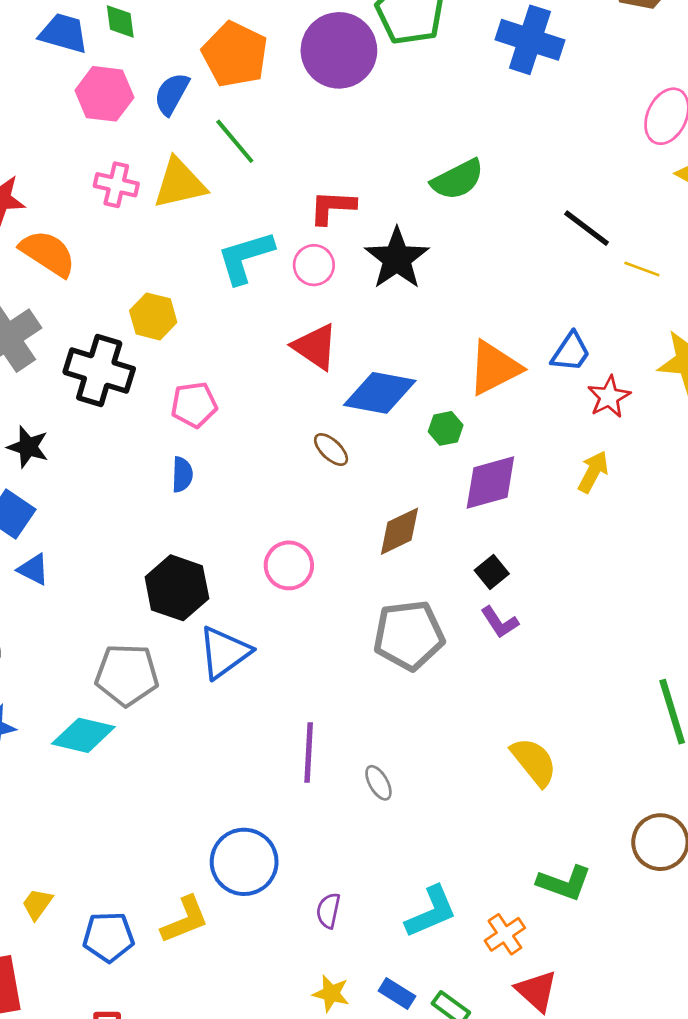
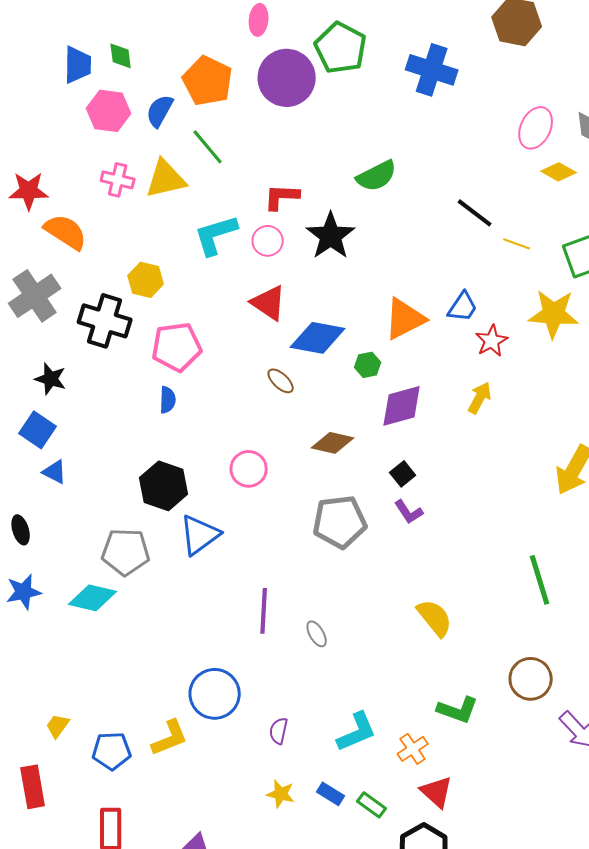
blue trapezoid: (64, 33) -> (78, 65), turned 75
pink pentagon: (194, 405) -> (177, 347), size x1.4
brown diamond: (400, 531) -> (333, 443), turned 39

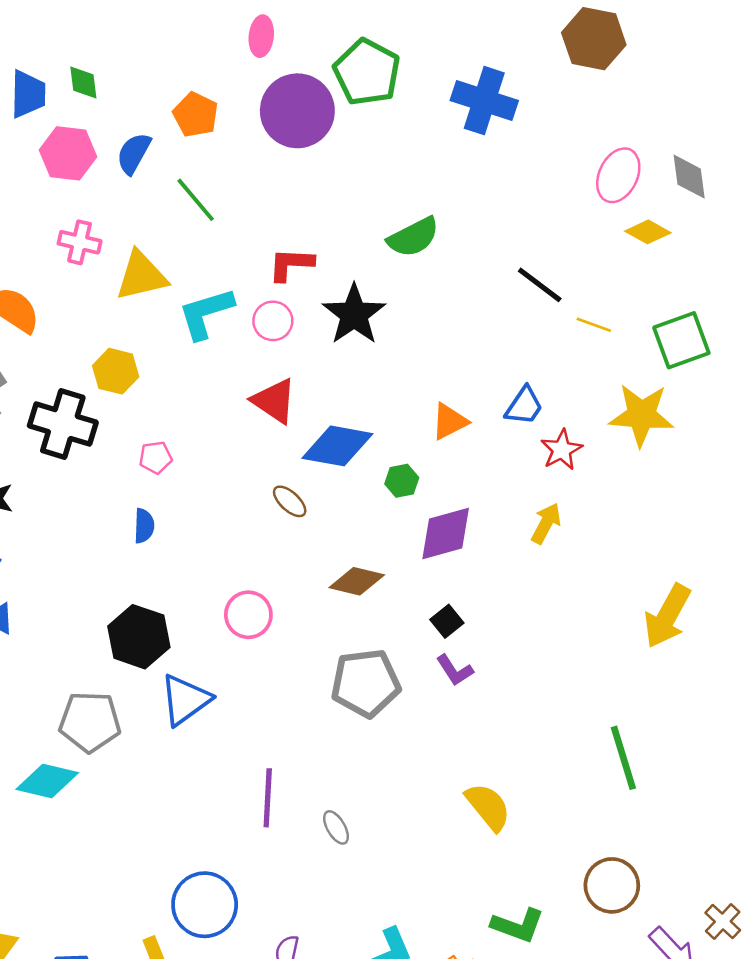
orange pentagon: (208, 81) -> (196, 115), size x0.7
yellow triangle: (166, 179) -> (141, 276), moved
orange triangle: (405, 319) -> (449, 421), size x0.7
pink pentagon: (177, 347) -> (156, 458), size x0.5

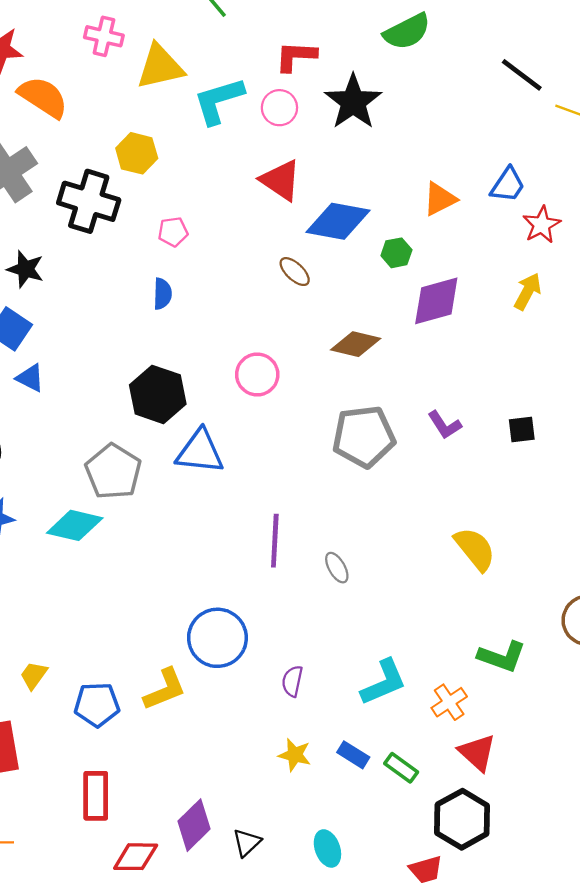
black square: (447, 621) -> (522, 430), moved, turned 32
blue triangle: (185, 700) -> (200, 452), turned 42
gray pentagon: (90, 722) -> (113, 472), turned 30

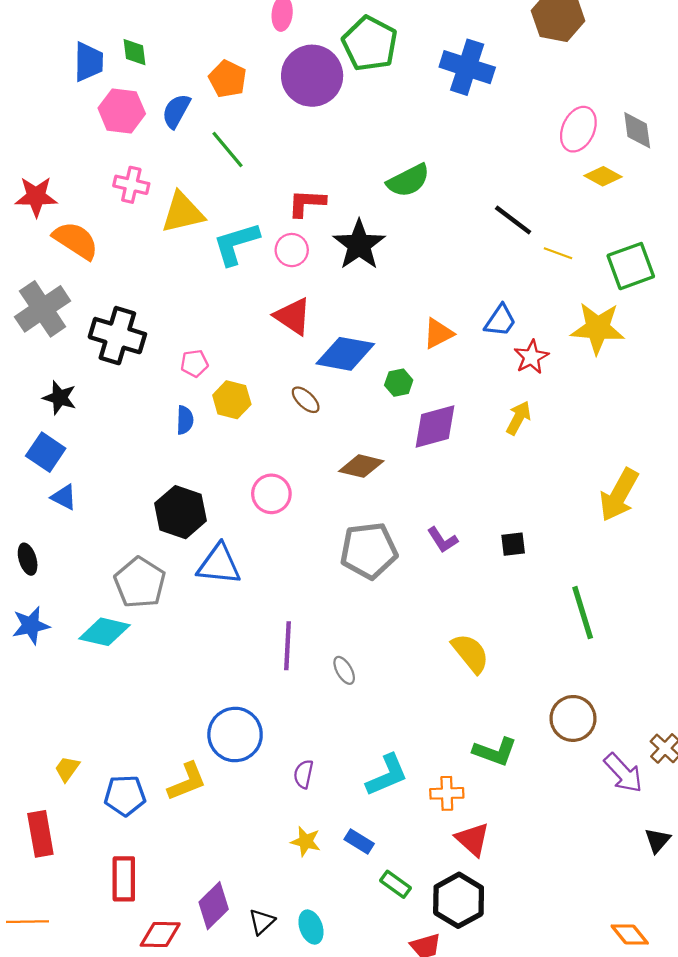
yellow hexagon: (137, 153) -> (232, 400), moved
orange cross: (449, 702) -> (447, 793), turned 32
green rectangle: (401, 768) -> (395, 884), moved
cyan ellipse: (327, 848) -> (311, 927), moved

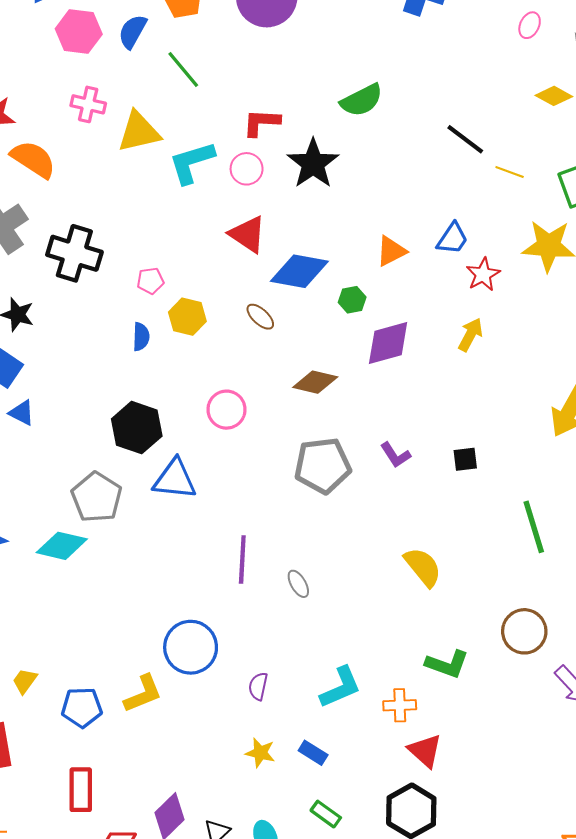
pink ellipse: (578, 129) -> (530, 25), moved, size x0.6
green rectangle: (395, 884) -> (326, 814), moved

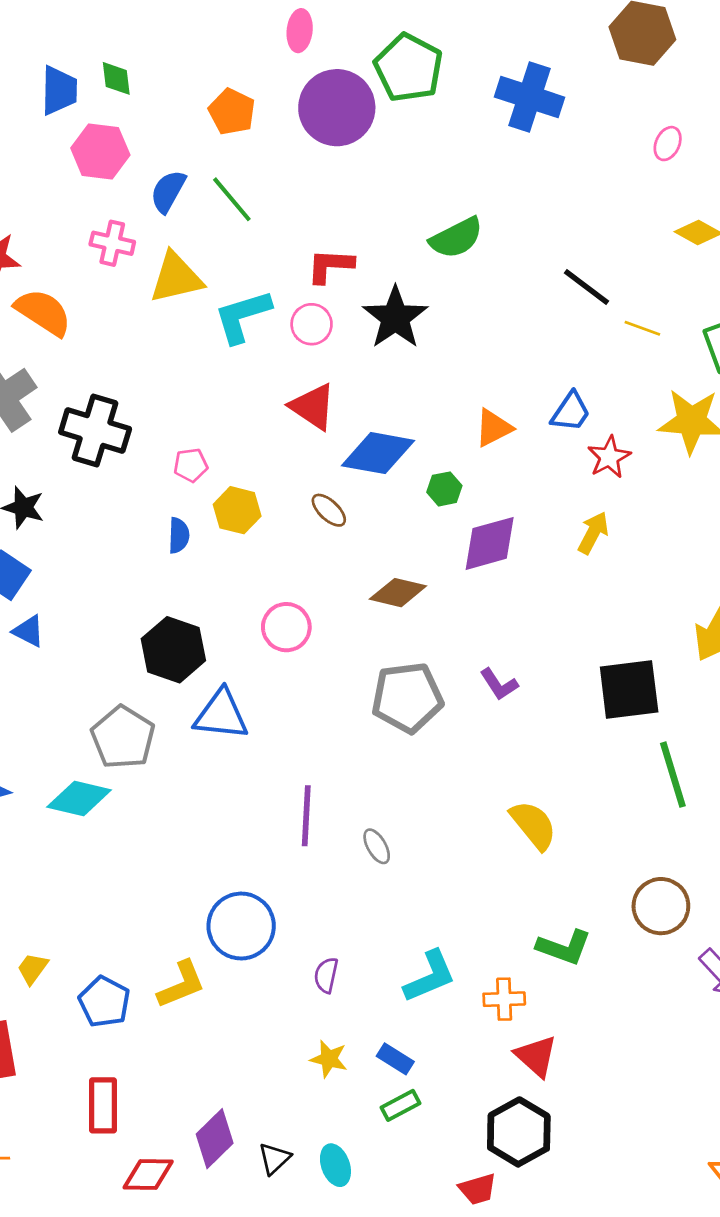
blue semicircle: (133, 32) -> (168, 191), moved
black square: (465, 459) -> (629, 690), moved, size x2.0
blue pentagon: (82, 707) -> (104, 1002), turned 30
green rectangle: (326, 814) -> (401, 1105), moved, turned -64

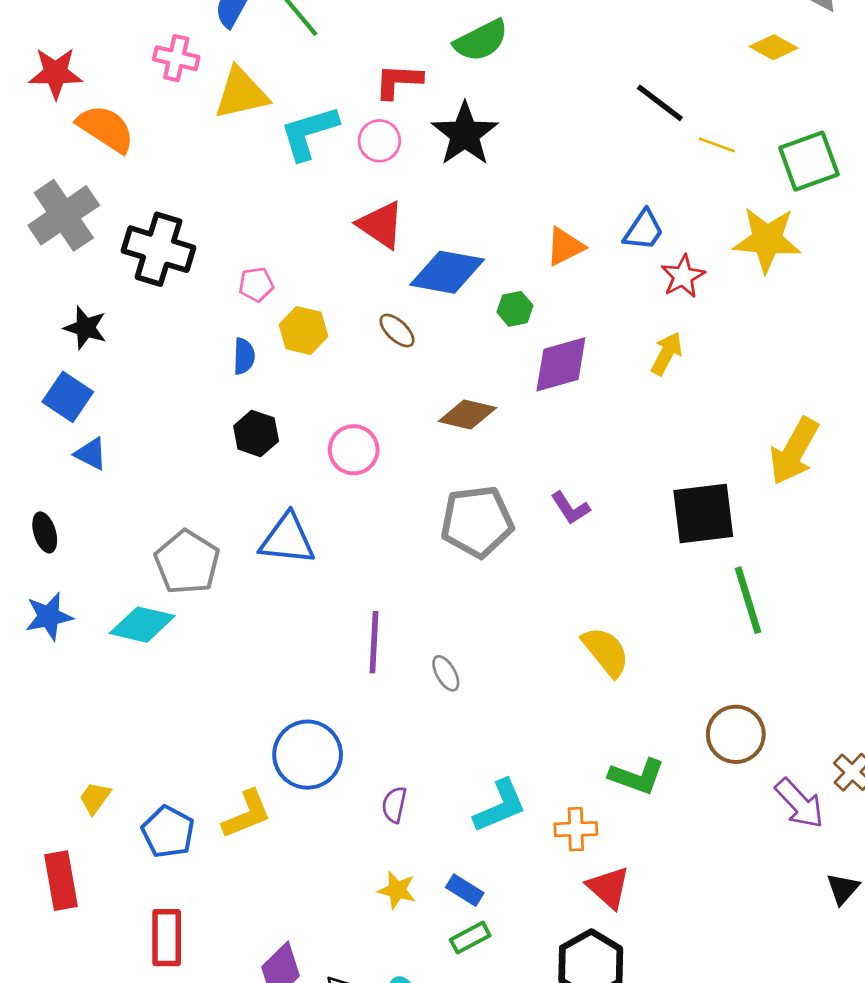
green semicircle: (456, 238) -> (481, 41), moved
black hexagon: (173, 650) -> (256, 433), moved, size x0.7

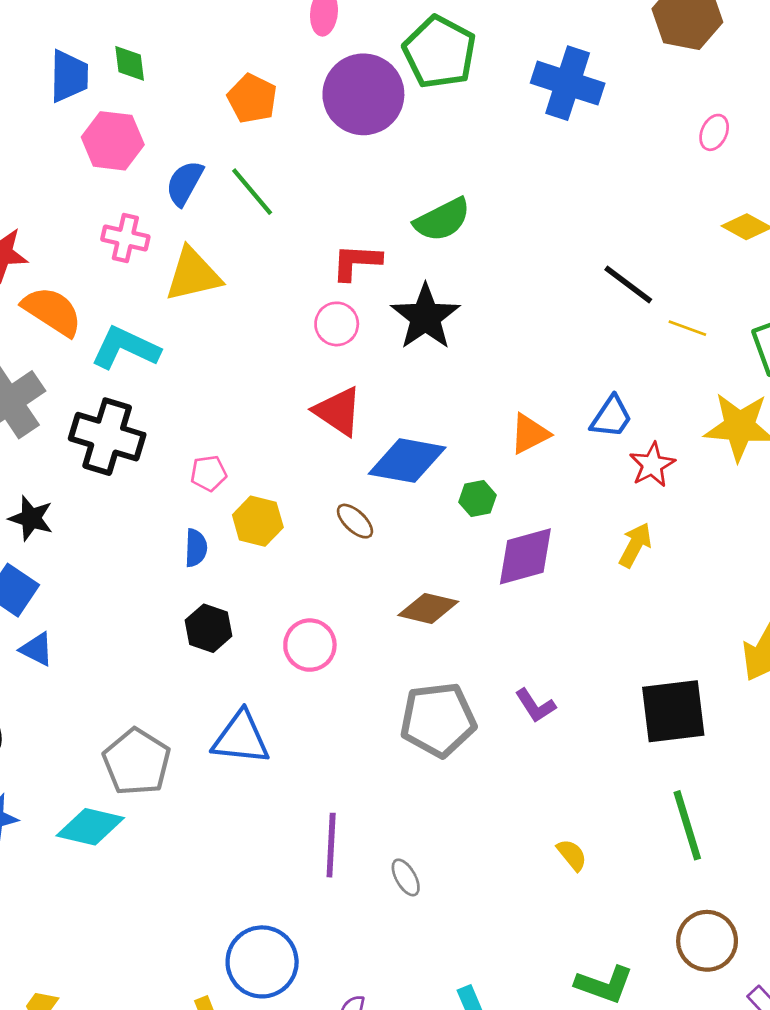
cyan L-shape: (309, 133) -> (125, 348), moved, turned 42
green line: (748, 600) -> (687, 825), moved
yellow semicircle: (606, 652) -> (572, 855), size x0.6

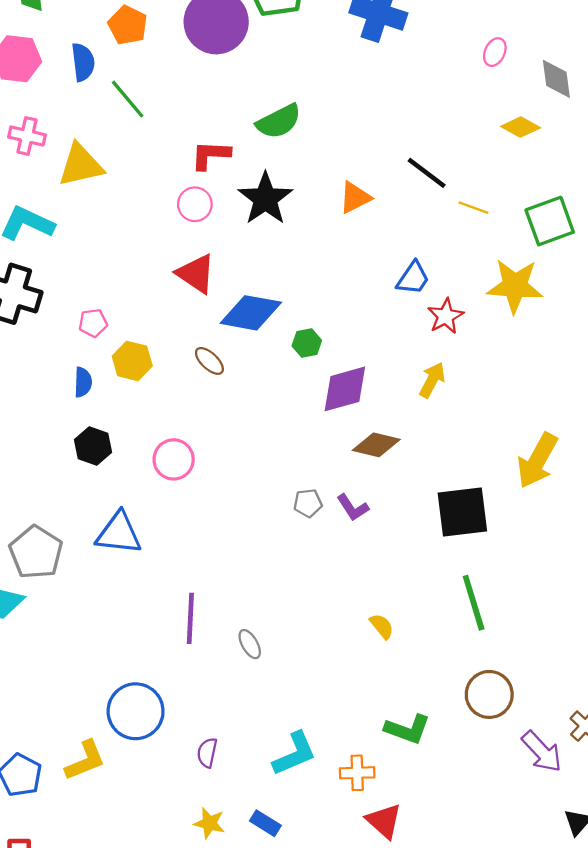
blue semicircle: (185, 183) -> (83, 62), moved, turned 144
orange triangle: (530, 434) -> (355, 198), moved
brown diamond: (428, 608) -> (376, 445), moved
gray pentagon: (438, 720) -> (308, 503), moved, size x0.5

